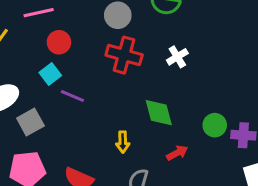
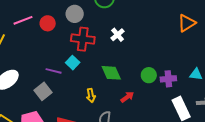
red circle: (59, 42) -> (48, 23), moved
cyan square: (50, 74) -> (73, 63), moved
gray square: (30, 122) -> (43, 91), moved

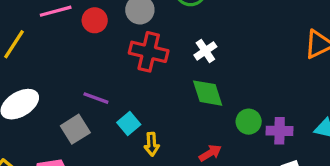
cyan square: (73, 63) -> (129, 123), moved
green diamond: (111, 73) -> (208, 93), moved

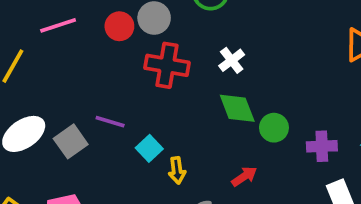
red circle: (95, 20) -> (119, 26), moved
green circle: (249, 122) -> (274, 128), moved
gray square: (75, 129) -> (71, 141), moved

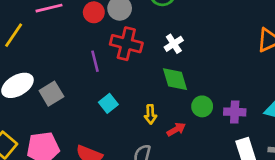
purple line: (110, 122) -> (95, 61), moved, turned 55
green circle: (274, 128) -> (202, 106), moved
yellow arrow: (177, 170) -> (150, 114), moved

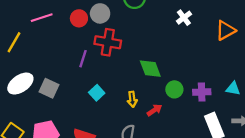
white cross: (174, 44) -> (184, 18), moved
purple line: (95, 61) -> (83, 59), turned 36
gray square: (51, 94) -> (49, 88), turned -30

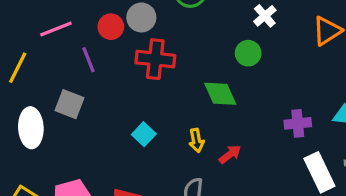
purple line: (83, 59) -> (89, 60), moved, turned -36
white ellipse: (20, 84) -> (31, 128), turned -55
gray square: (49, 88) -> (69, 104), moved
green circle: (174, 89) -> (248, 53), moved

